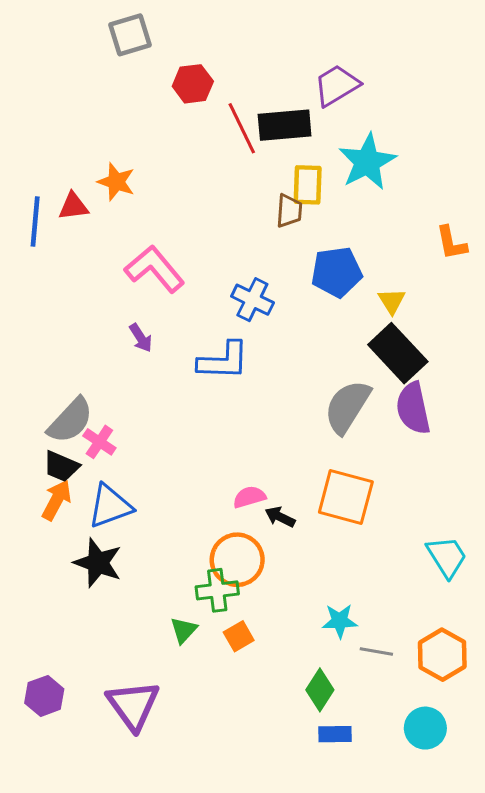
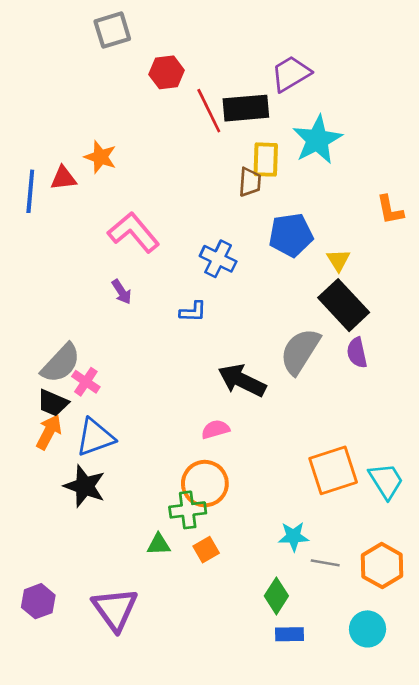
blue L-shape: (223, 361) -> (193, 312), size x0.6
purple semicircle: (413, 408) -> (357, 353), size x0.7
orange square: (346, 497) -> (333, 470), moved, turned -33
black arrow: (280, 517) -> (242, 380), moved, size x1.8
green triangle: (184, 630) -> (159, 544), turned 45

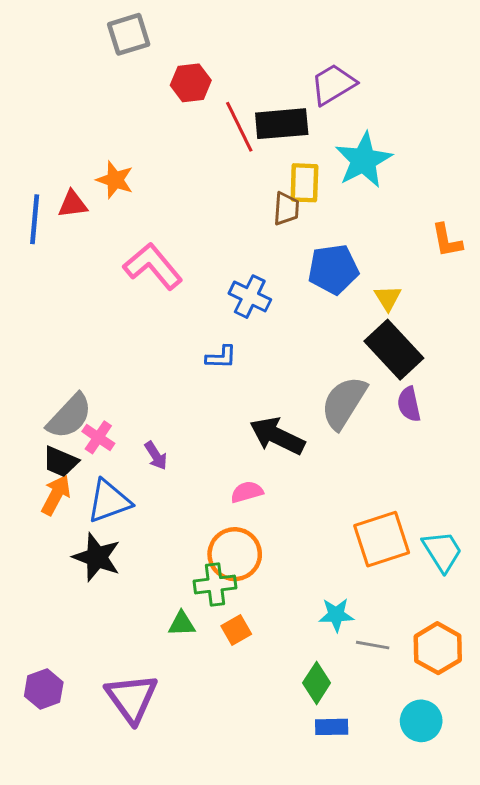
purple arrow: (122, 292) -> (156, 456), moved

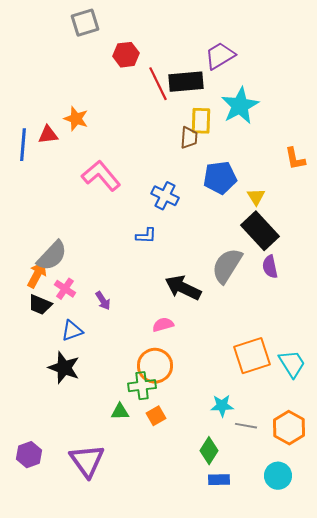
gray semicircle: (69, 416) -> (52, 256), moved
orange arrow: (56, 495) -> (37, 275), moved
blue triangle: (109, 501) -> (72, 331), size x0.7

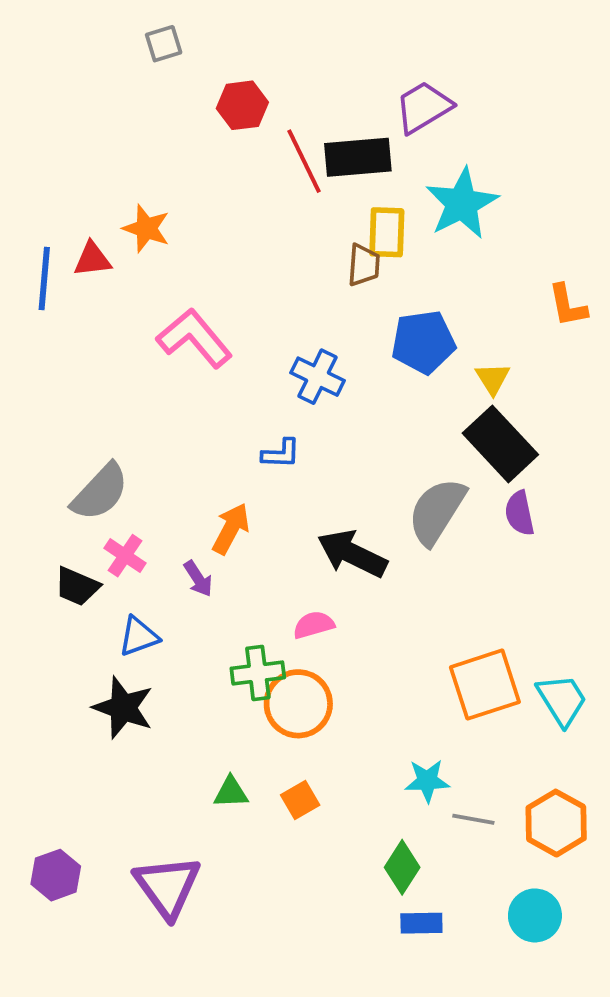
gray square: (85, 23) -> (164, 44), size x0.7
orange arrow: (37, 275) -> (231, 529), moved
green cross: (142, 386) -> (258, 673), moved

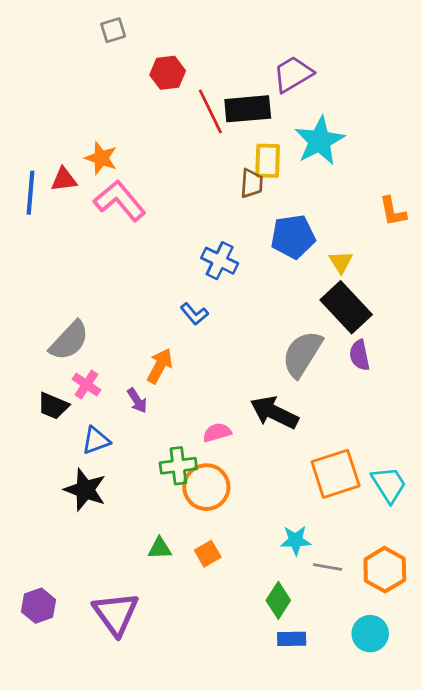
pink L-shape: (194, 338) -> (120, 201), moved
blue L-shape: (281, 454) -> (194, 314), turned 48
black arrow: (352, 554) -> (274, 412), moved

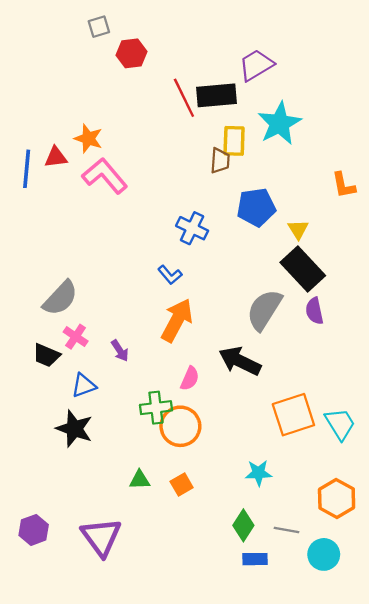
red hexagon: (168, 73) -> (131, 53), moved
orange arrow: (160, 366) -> (177, 320), moved, size x1.4
pink semicircle: (217, 432) -> (190, 379), turned 130
gray line: (328, 567) -> (286, 530), moved

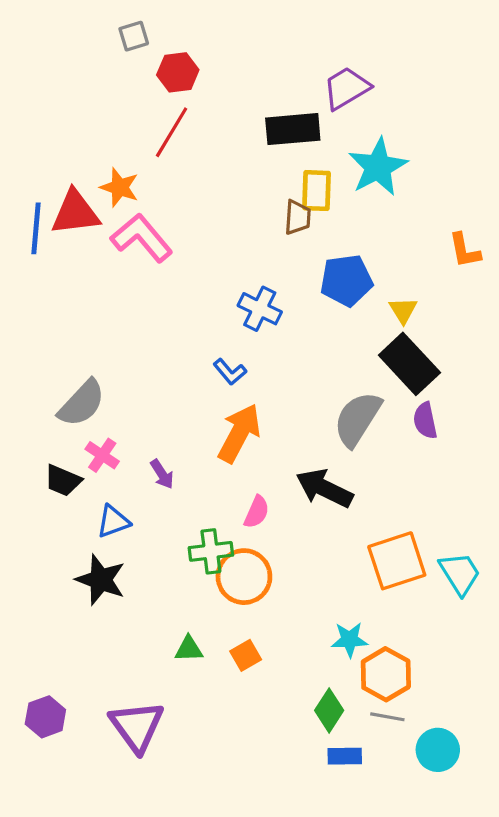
red line: (184, 98) -> (172, 132), moved, turned 57
red triangle: (56, 157) -> (75, 213), size x1.6
orange hexagon: (337, 499) -> (386, 674), moved

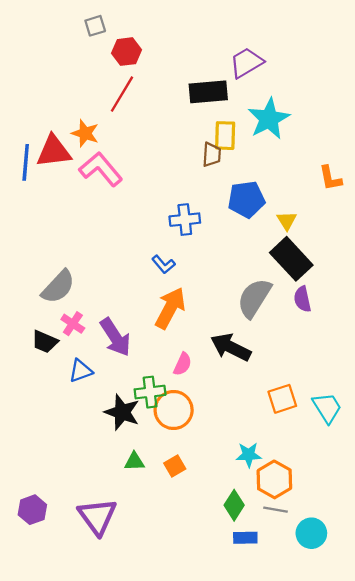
blue cross: (260, 309) -> (185, 220), turned -32
purple arrow: (162, 474) -> (115, 337), size x1.8
orange square: (397, 561) -> (282, 399), size x0.7
black star: (101, 580) -> (122, 412), moved

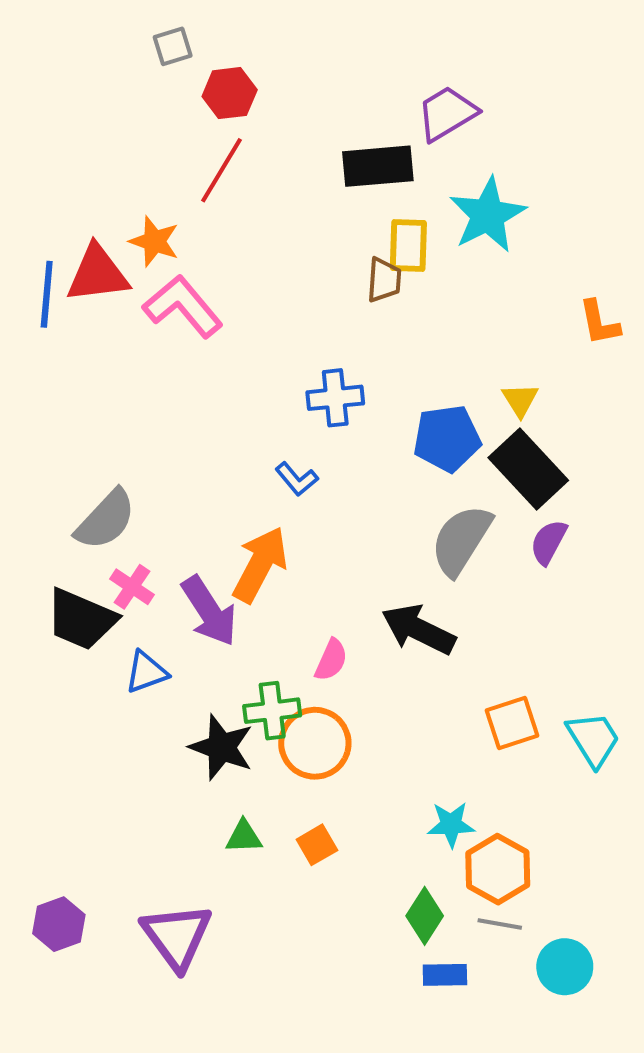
blue pentagon: (246, 199) -> (447, 438), moved
purple semicircle: (302, 299) -> (549, 542), turned 40
orange arrow: (170, 308) -> (260, 564), moved
black trapezoid: (45, 342) -> (81, 619), size x1.5

